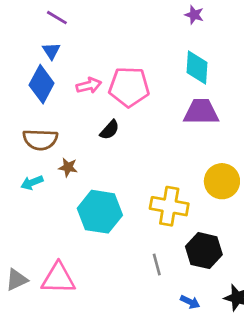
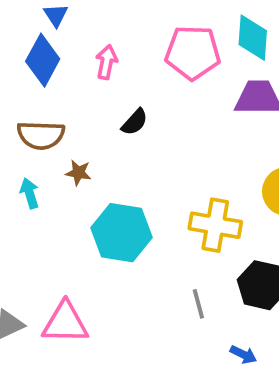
pink arrow: (89, 85) -> (106, 62), turned -65
pink pentagon: (129, 87) -> (193, 53), moved
cyan arrow: (32, 183) -> (30, 193), turned 95

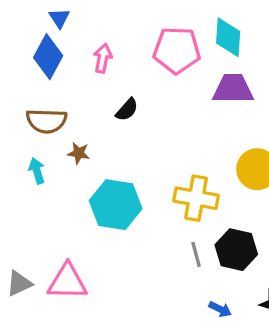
gray line: (198, 304) -> (196, 254), moved

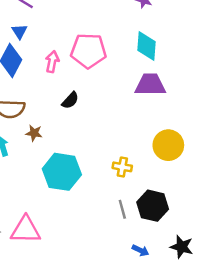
pink pentagon: (177, 50) -> (88, 51), moved
yellow cross: (196, 198) -> (122, 167), size x0.6

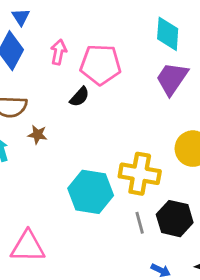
pink pentagon: (88, 51) -> (101, 65), moved
purple trapezoid: (150, 85) -> (172, 79), turned -56
yellow cross: (122, 167) -> (140, 174), size x1.8
cyan hexagon: (62, 172) -> (91, 192), moved

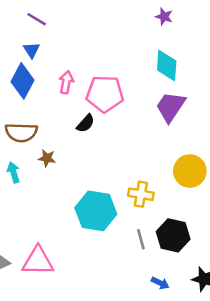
yellow cross: (140, 174) -> (141, 194), size x0.7

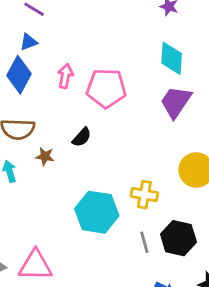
blue triangle: (31, 50) -> (29, 42), turned 42
black semicircle: (86, 123) -> (82, 137), moved

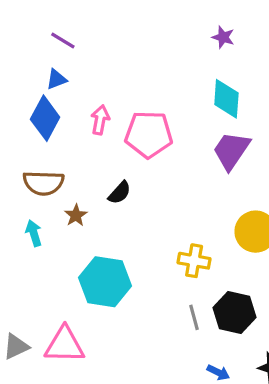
brown star: (45, 156) -> (76, 215), turned 30
cyan hexagon: (97, 212) -> (105, 282), moved

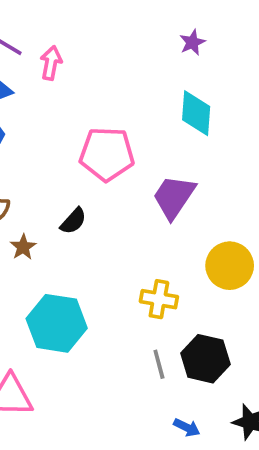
purple star: (223, 37) -> (192, 42), turned 30
pink arrow: (100, 120) -> (51, 63), moved
purple trapezoid: (231, 151) -> (174, 197), moved

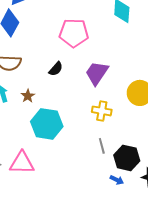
purple trapezoid: (174, 197) -> (97, 73), moved
brown star: (23, 247) -> (28, 96), moved
black hexagon: (205, 359) -> (127, 158), moved

